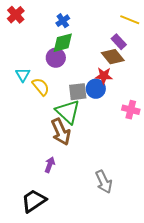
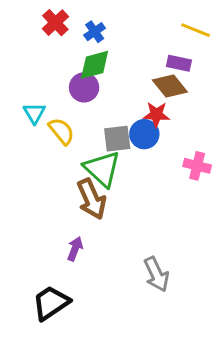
red cross: (16, 15) -> (55, 23), moved
purple rectangle: (119, 42) -> (179, 63), turned -35

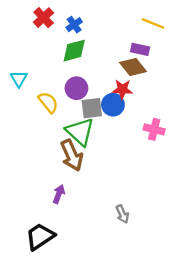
purple circle: (84, 87) -> (76, 88), moved
cyan triangle: (34, 113) -> (19, 79), moved
gray arrow: (156, 274) -> (122, 214), size x0.7

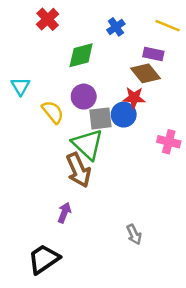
blue cross: (74, 25) -> (116, 27), moved

